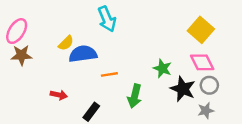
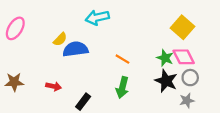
cyan arrow: (107, 19) -> (97, 17), turned 100
brown star: (21, 55) -> (14, 82), moved
green star: (162, 68) -> (165, 58), moved
orange line: (109, 74) -> (122, 59), moved, turned 40

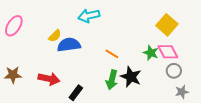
black star: (166, 81) -> (131, 77), moved
red arrow: (54, 86) -> (49, 79), size x1.5
gray star: (187, 101) -> (182, 92), moved

